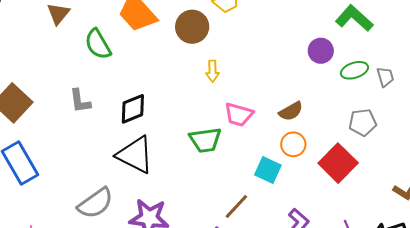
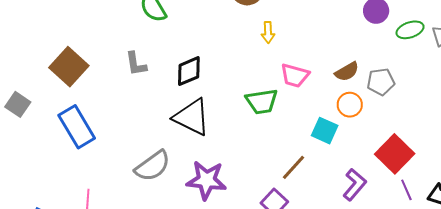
gray pentagon: (363, 122) -> (381, 82), moved
red square: (338, 163) -> (395, 154), moved

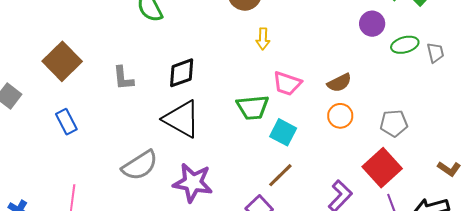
gray L-shape: (136, 64) -> (123, 78), moved
gray pentagon: (381, 82) -> (394, 123), moved
blue rectangle: (77, 127) -> (66, 122), size x0.6
cyan square: (325, 131) -> (283, 132), moved

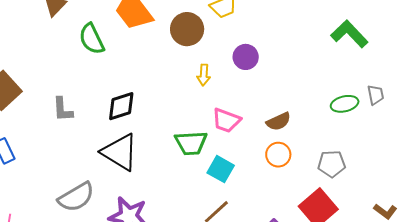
purple circle: (372, 24) -> (246, 57), moved
green ellipse: (405, 45) -> (345, 104), moved

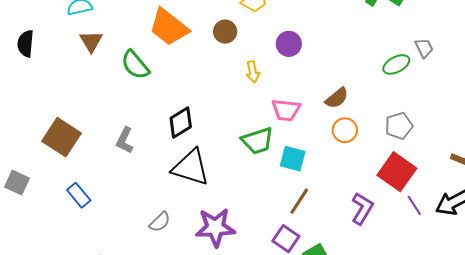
brown circle: (187, 29) -> (225, 32), size x0.7
gray L-shape: (63, 109) -> (125, 140), turned 44
gray semicircle: (76, 197) -> (160, 222), size x0.6

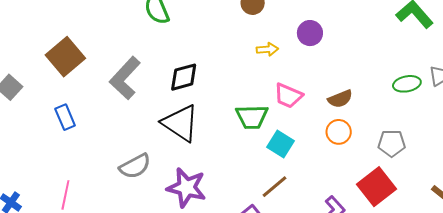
yellow arrow: (253, 72) -> (267, 49), turned -100
gray L-shape: (125, 140) -> (125, 78), size x1.6
gray semicircle: (160, 222) -> (135, 166), size x1.4

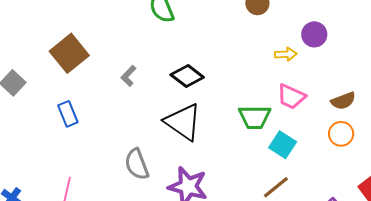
yellow arrow: (267, 49) -> (286, 54), moved
black diamond: (184, 77) -> (187, 76), turned 52
gray L-shape: (125, 78) -> (128, 76), size x0.5
gray semicircle: (135, 166) -> (137, 164), turned 96

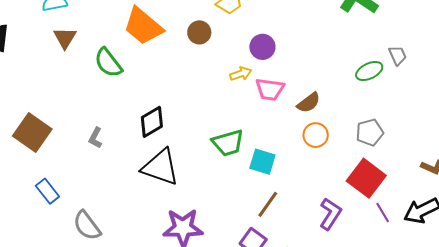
black diamond: (187, 76) -> (152, 122), turned -52
pink trapezoid: (291, 97) -> (270, 89), moved
gray semicircle: (137, 164) -> (87, 226), moved

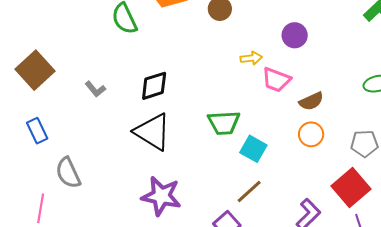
purple circle: (262, 47) -> (295, 35), moved
gray L-shape: (95, 138) -> (95, 89), turned -80

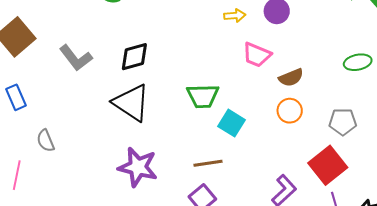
yellow arrow: (251, 58) -> (235, 16), moved
gray L-shape: (95, 89) -> (76, 58), size x1.6
gray semicircle: (68, 173) -> (46, 141), size x0.7
brown line: (249, 192) -> (208, 163), moved, turned 32

